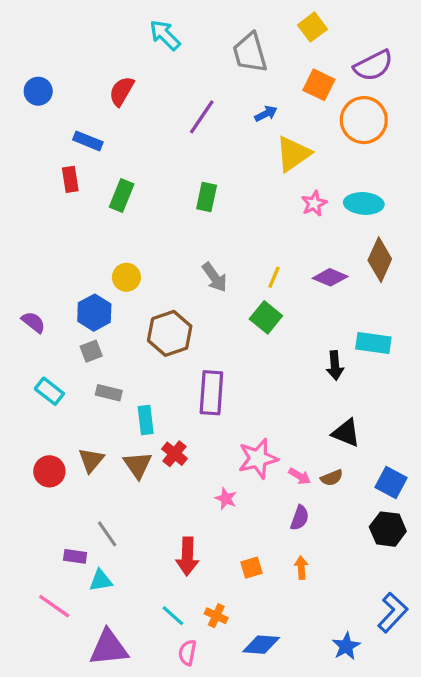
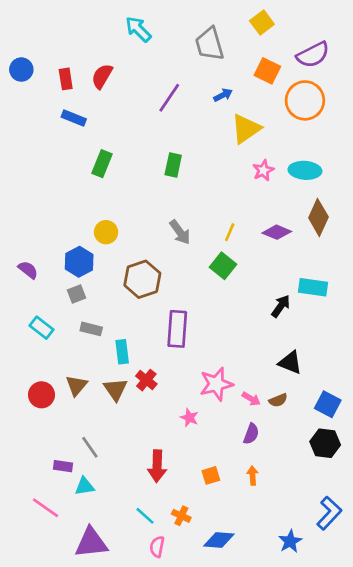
blue circle: (38, 91) -> (21, 70), moved
red rectangle: (70, 179) -> (66, 79), moved
black arrow: (335, 365) -> (281, 306), turned -140

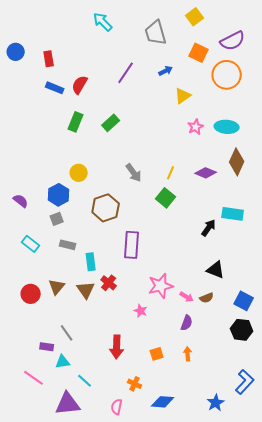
red semicircle: (102, 76) -> (80, 85), moved
yellow triangle: (246, 129) -> (183, 96), size x0.7
green rectangle: (173, 165) -> (111, 123), moved, turned 36
cyan line: (145, 516) -> (85, 381), moved

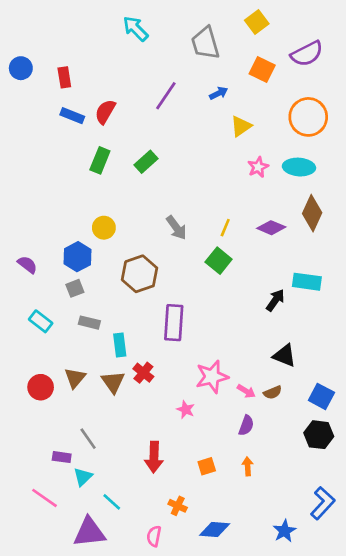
orange circle: (227, 75) -> (308, 117), moved
cyan triangle: (63, 362) -> (83, 477), turned -35

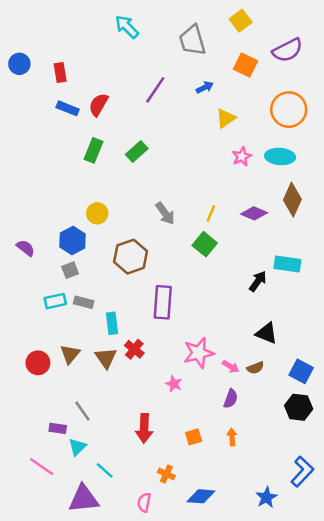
cyan rectangle: (41, 321) -> (55, 301), moved, turned -50

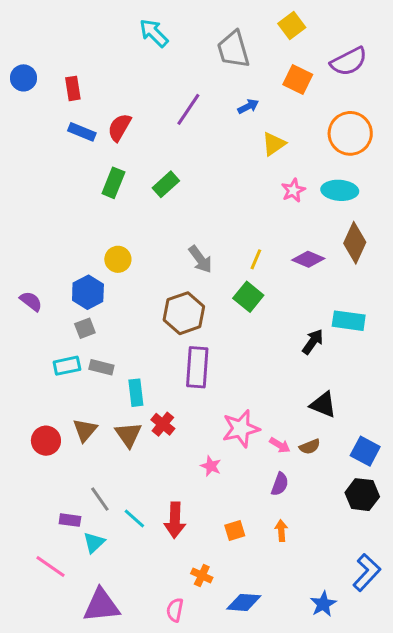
brown hexagon: (131, 257) -> (184, 313), moved
cyan line: (105, 470) -> (134, 519), moved

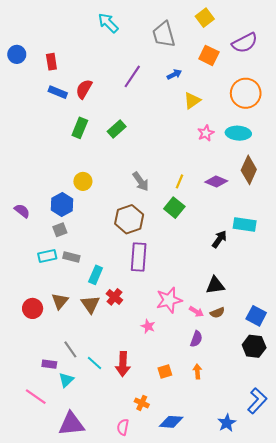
cyan rectangle: (136, 393) -> (96, 275), turned 30
black triangle: (323, 405) -> (215, 285), moved, turned -30

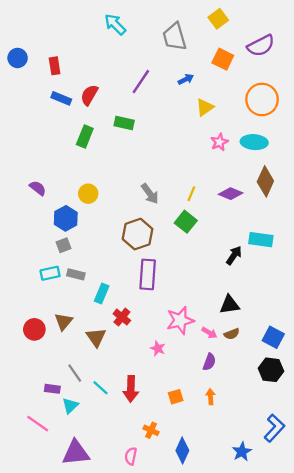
green rectangle: (117, 129) -> (124, 123), moved, turned 54
purple semicircle: (22, 211) -> (38, 188), moved
brown triangle: (90, 304) -> (96, 337), moved
blue diamond: (171, 422) -> (182, 451), turned -70

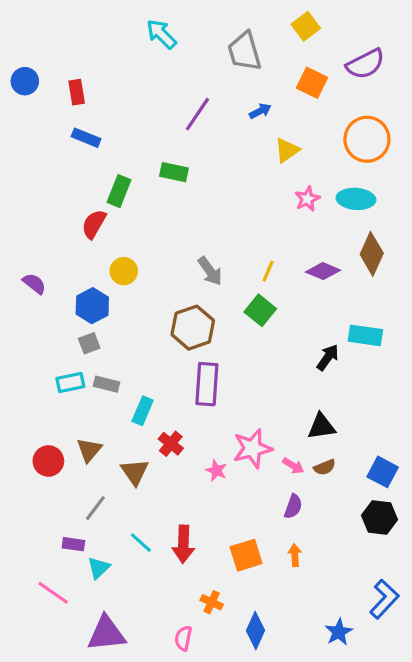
red semicircle: (89, 95) -> (94, 224), moved
purple semicircle: (38, 188) -> (34, 284), moved
pink star: (158, 348) -> (216, 470), moved
gray line: (75, 373) -> (95, 508), moved, turned 72
orange square: (176, 397) -> (246, 555), size x1.5

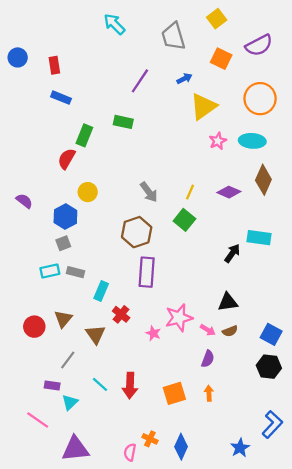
yellow triangle: (287, 150) -> (203, 106), size x1.5
orange cross: (212, 602) -> (150, 439), moved

